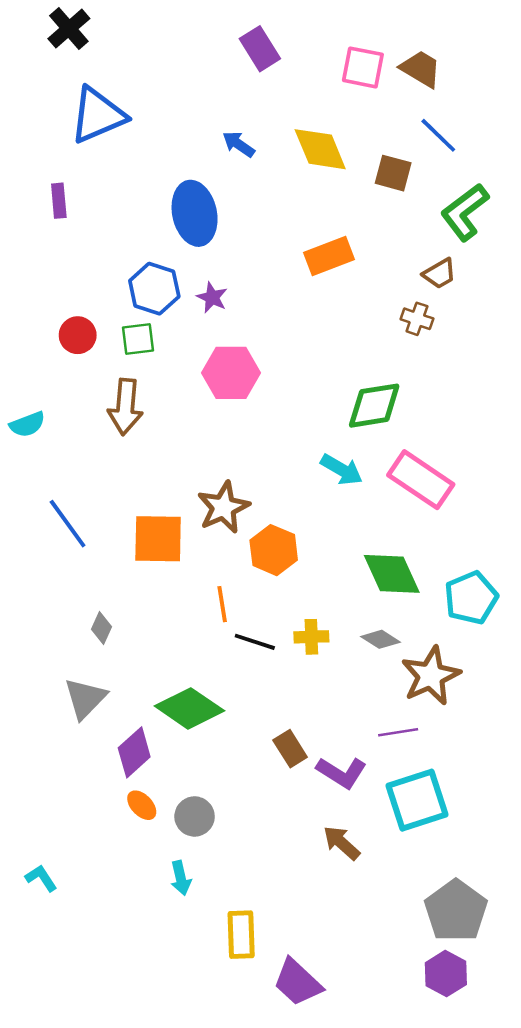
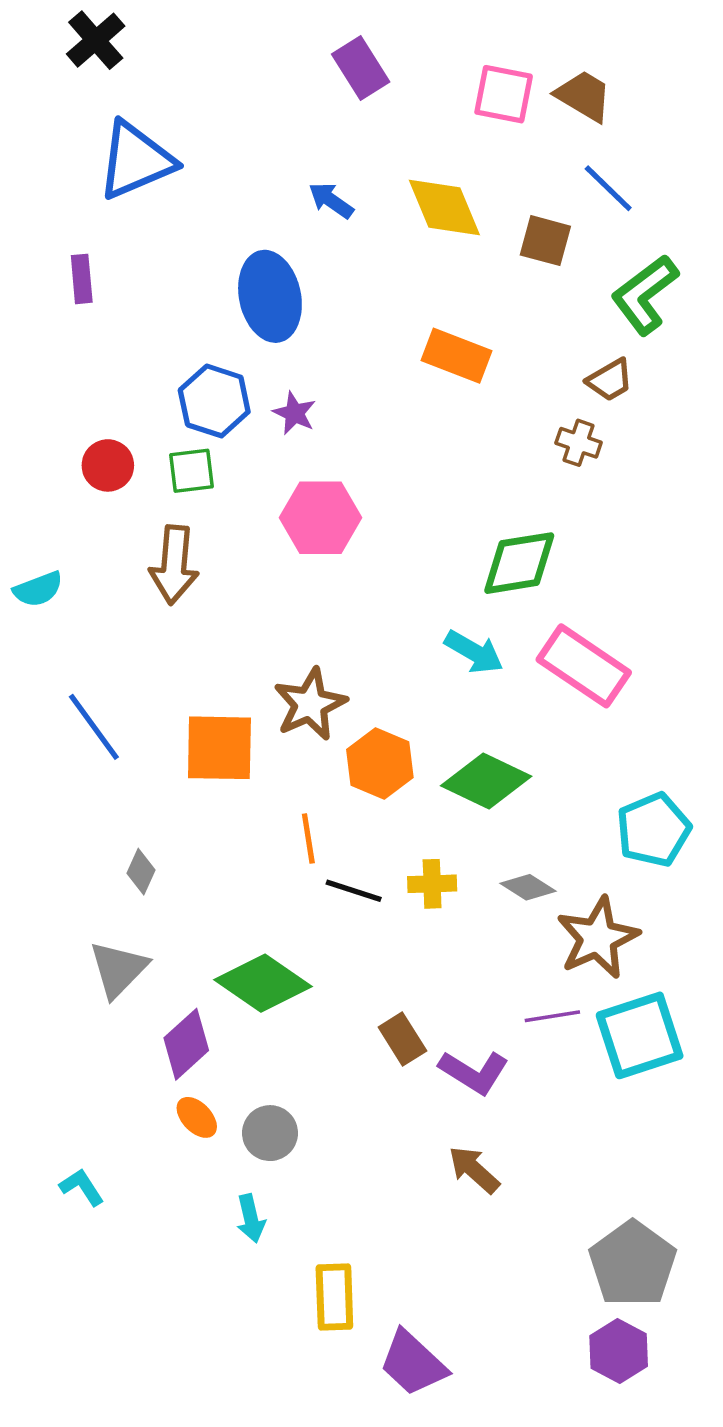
orange rectangle: (329, 256) -> (457, 356), turned 42
green diamond: (392, 574) -> (486, 781), moved, turned -40
cyan square: (417, 800) -> (640, 1035), moved
cyan L-shape: (41, 878) -> (82, 1187), moved

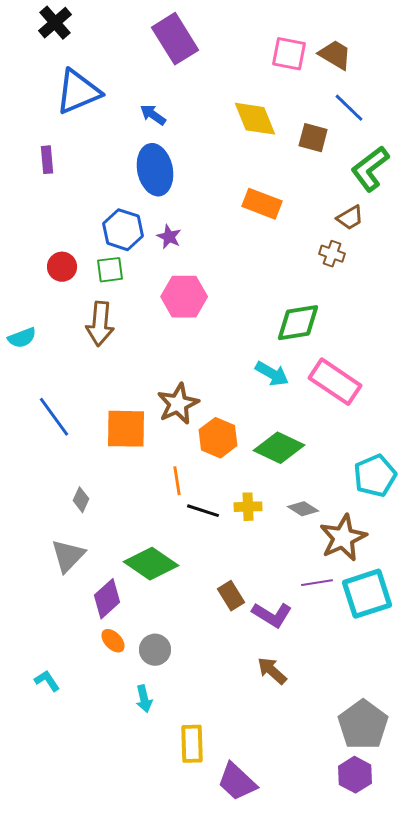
purple rectangle: (361, 68) -> (175, 39), moved, size x1.4
blue arrow: (331, 200) -> (153, 115), moved

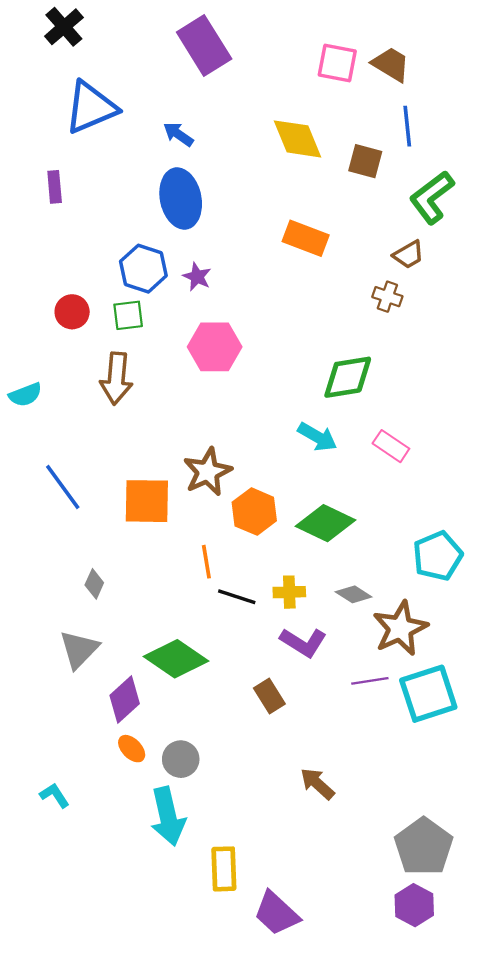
blue line: (349, 108) -> (407, 126), turned 40
pink rectangle: (335, 382) -> (391, 446), size x0.6
purple L-shape: (272, 615) -> (303, 642), moved
cyan arrow: (144, 699) -> (168, 816), size x1.8

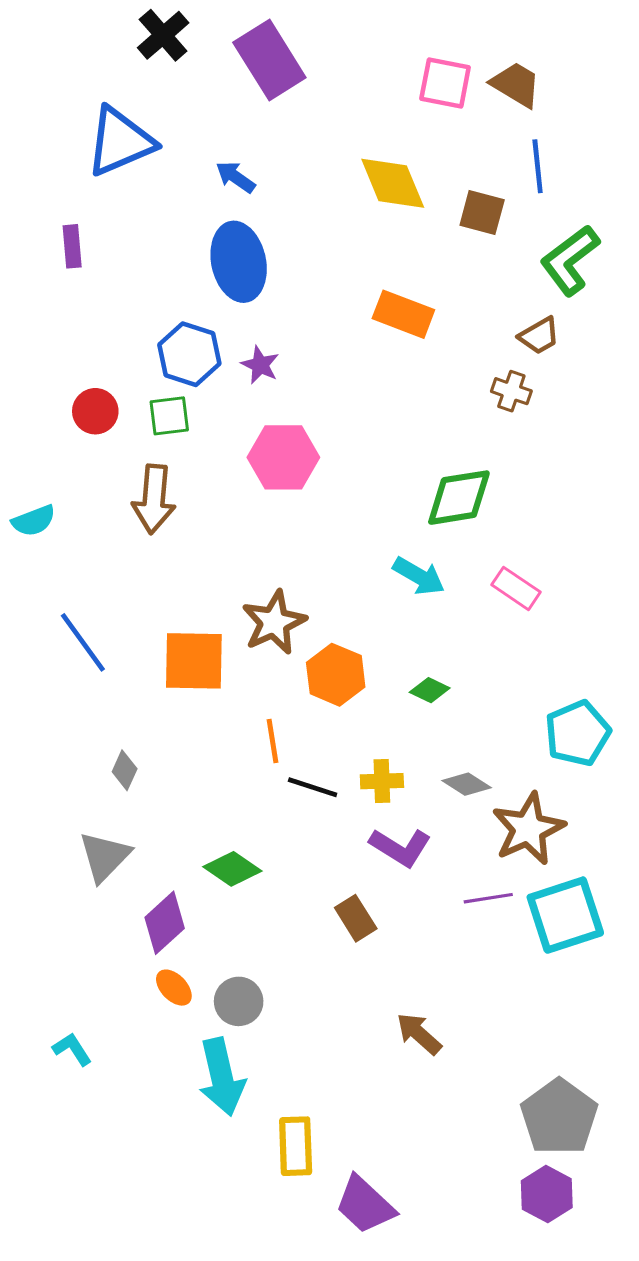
black cross: (64, 27) -> (163, 35), moved
green diamond: (326, 523) -> (430, 690), size x0.5
green diamond: (176, 659) -> (232, 869), size x0.7

